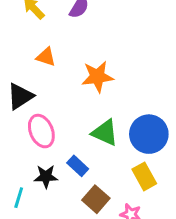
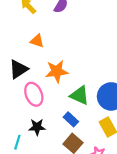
orange star: (97, 77) -> (57, 71), moved
blue rectangle: (78, 166) -> (71, 119), moved

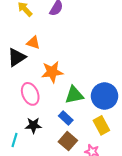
black triangle: (19, 69) -> (17, 57), moved
green triangle: (80, 95) -> (74, 95), turned -36

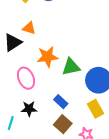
green triangle: (74, 95) -> (71, 67), moved

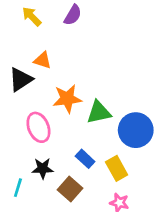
yellow rectangle: (95, 109) -> (117, 168), moved
brown square: (63, 124) -> (70, 189), moved

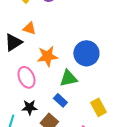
green triangle: (99, 112) -> (68, 78), moved
blue circle: (136, 130) -> (86, 53), moved
yellow rectangle: (117, 168) -> (98, 107), moved

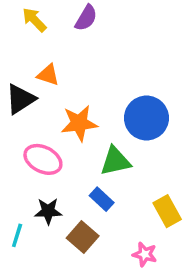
pink ellipse: (26, 77) -> (43, 159), turned -40

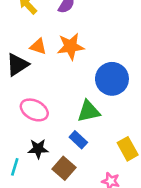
orange star: (79, 123) -> (71, 46), moved

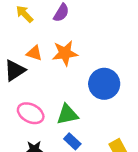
green triangle: (89, 111) -> (67, 114), moved

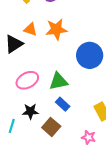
pink ellipse: (31, 113) -> (27, 80), turned -55

